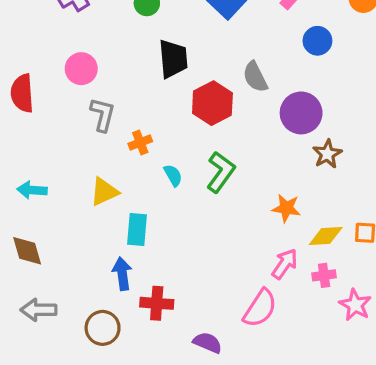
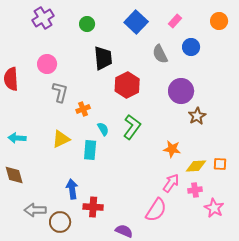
gray semicircle: (255, 77) -> (160, 54), moved
cyan rectangle: (137, 229) -> (90, 150), moved
gray arrow: (39, 310) -> (35, 210), moved

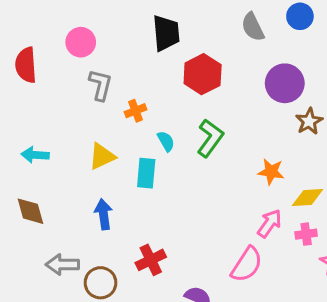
blue arrow: (72, 189) -> (104, 214), moved
red cross: (93, 207) -> (151, 260), turned -30

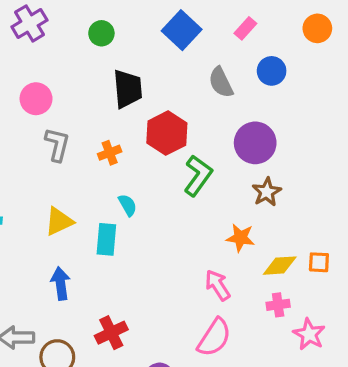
orange cross: (136, 111) -> (110, 153), moved
brown star: (309, 121) -> (267, 192), moved
green L-shape: (210, 138) -> (198, 176), moved
pink arrow: (270, 223) -> (218, 285), moved, turned -68

